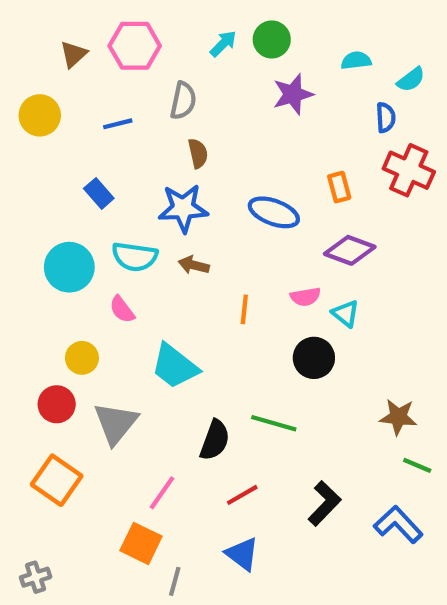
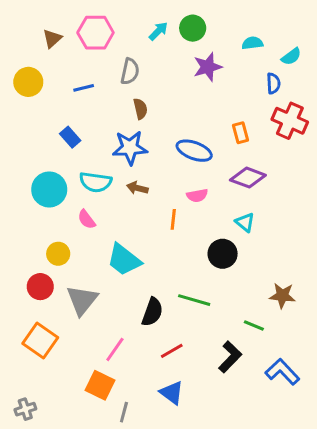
pink semicircle: (305, 297) -> (197, 195), moved
green line: (417, 465) -> (254, 325), moved

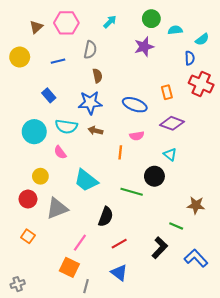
green circle: (193, 28) -> (151, 19), moved
gray triangle: (82, 300) -> (57, 208), turned 30
green line: (194, 300) -> (132, 192), moved
orange square: (40, 340) -> (28, 236), size x0.6

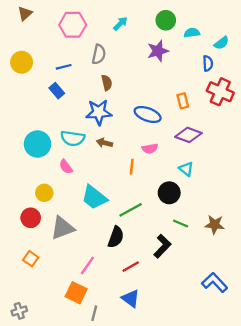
brown triangle: (36, 27) -> (25, 13), moved
blue rectangle: (49, 95) -> (57, 91), moved
green line: (132, 192) -> (131, 210), moved, turned -45
green line: (176, 226) -> (181, 223), moved
black L-shape: (160, 248) -> (162, 246), moved

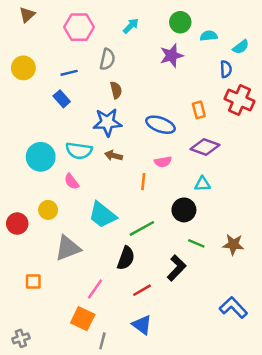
cyan triangle: (186, 169) -> (202, 184), turned -42
red circle: (31, 218) -> (17, 224), moved
orange square: (31, 259) -> (33, 282), turned -35

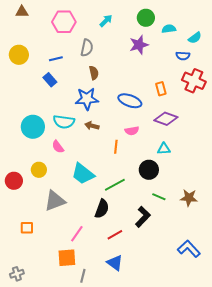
brown triangle: (27, 15) -> (22, 12), turned 40
blue semicircle: (226, 69) -> (183, 56), turned 96
orange square: (83, 319) -> (67, 258), turned -30

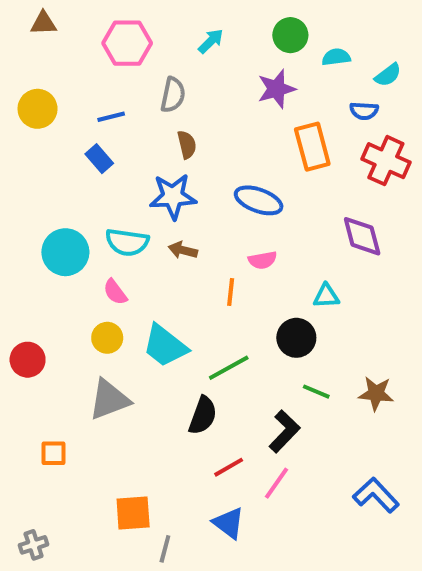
orange rectangle: (161, 89) -> (312, 147), moved, size x1.6
purple diamond: (166, 119) -> (362, 236), moved, turned 55
yellow circle: (39, 170) -> (107, 338), moved
pink line: (77, 234) -> (276, 483), moved

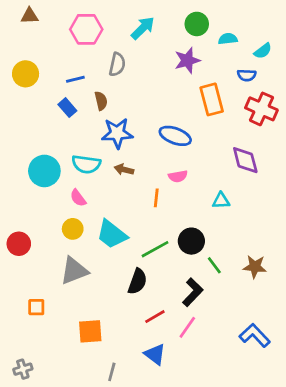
cyan arrow: (211, 41) -> (143, 28), size x1.4
brown semicircle: (187, 145) -> (101, 101), moved
black circle: (296, 338) -> (191, 241), moved
green line: (316, 392) -> (214, 265), turned 30
orange square: (133, 513) -> (90, 331), moved

